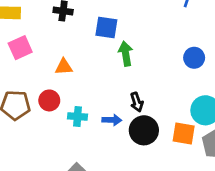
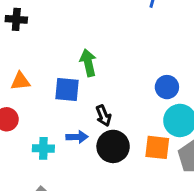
blue square: (106, 27) -> (67, 89), moved
blue circle: (194, 58) -> (167, 87), moved
cyan cross: (78, 117) -> (43, 148), moved

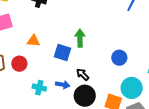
blue circle: (167, 87) -> (119, 58), moved
black arrow: (103, 116) -> (83, 74), turned 144

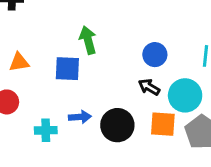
black arrow: (83, 74) -> (149, 87), moved

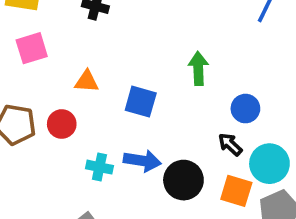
green arrow: (88, 40) -> (198, 68), moved
blue arrow: (80, 117) -> (142, 161), size x1.4

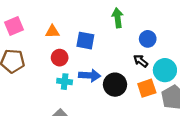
pink square: (32, 48) -> (14, 26), moved
red circle: (62, 124) -> (60, 58), moved
orange square: (236, 191) -> (147, 88), turned -30

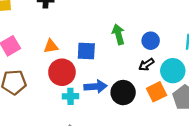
green arrow: (118, 18) -> (118, 34), moved
red circle: (60, 58) -> (62, 72), size x1.5
black arrow: (141, 61) -> (146, 65), turned -64

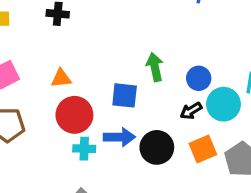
blue square: (86, 51) -> (125, 95), moved
cyan circle: (173, 71) -> (223, 104), moved

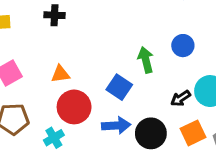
blue circle: (199, 78) -> (183, 46), moved
blue square: (125, 95) -> (119, 87), turned 30
cyan cross: (84, 149) -> (54, 138), moved, turned -30

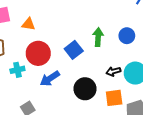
orange triangle: (60, 74) -> (28, 24), moved
blue arrow: (116, 125) -> (50, 79), moved, turned 132

